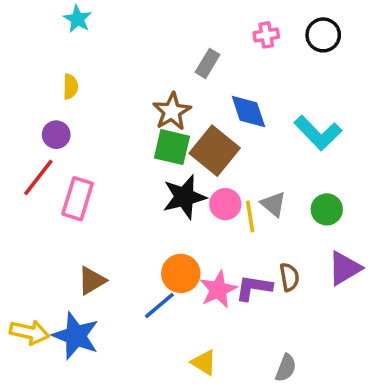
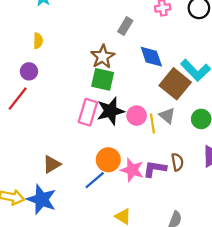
brown square: (215, 151) -> (175, 84), moved
pink rectangle: (78, 199) -> (88, 112), moved
pink star: (218, 290) -> (132, 170), turned -30

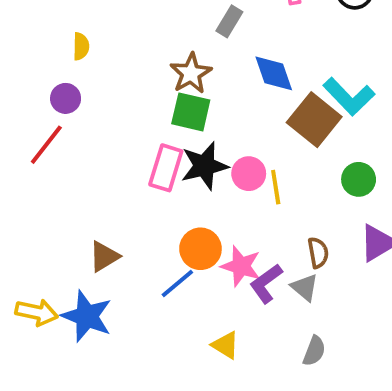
gray triangle: (167, 116) -> (305, 287), moved
purple L-shape: (155, 169) -> (266, 283), moved, turned -45

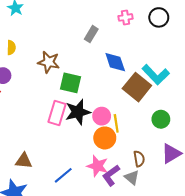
brown star: (191, 73) -> (49, 62), moved, turned -30
orange circle: (200, 249) -> (105, 138), moved
brown triangle: (104, 256) -> (24, 161), turned 36

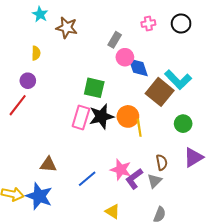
brown star: (49, 62) -> (67, 28), moved
pink circle: (102, 116) -> (125, 57), moved
orange circle: (105, 138) -> (128, 116), moved
gray triangle: (132, 177) -> (155, 181), turned 35

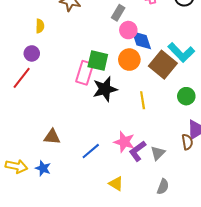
orange circle: (128, 116) -> (129, 60), moved
pink rectangle: (81, 117) -> (85, 73), moved
brown semicircle: (162, 162) -> (187, 142), moved
blue star: (39, 196) -> (43, 168), size x0.6

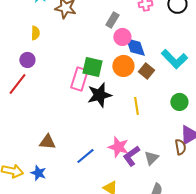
brown square: (163, 65) -> (146, 71), moved, size x0.6

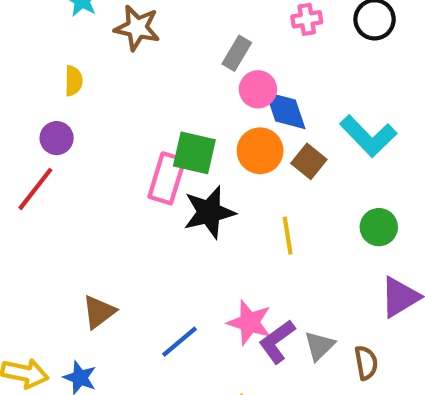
brown triangle: (47, 142) -> (99, 312), turned -42
brown semicircle: (180, 147) -> (366, 363), moved

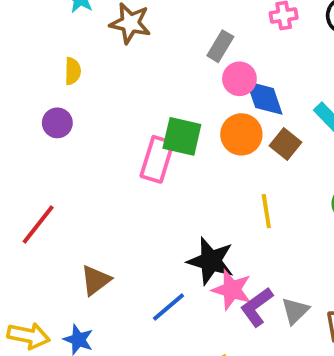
red line: (35, 189) -> (38, 225), moved
black star: (209, 212) -> (211, 261), moved, turned 30

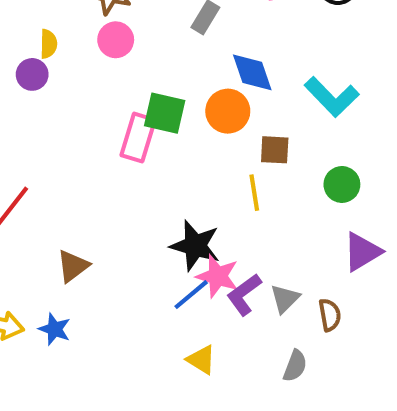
pink circle: (239, 79) -> (116, 40), moved
purple circle: (57, 123) -> (32, 74), moved
brown square: (286, 144) -> (275, 150), moved, turned -36
blue line: (169, 307) -> (191, 295), moved

